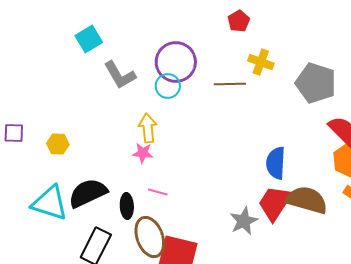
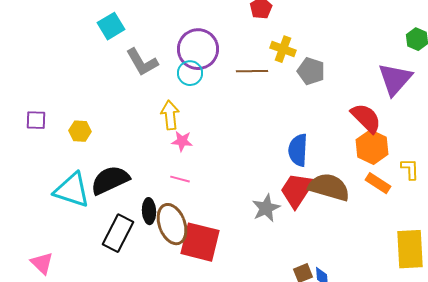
gray pentagon: (316, 83) -> (311, 71), moved, size x0.7
pink star: (143, 153) -> (182, 141), moved
black ellipse: (127, 206) -> (149, 211), moved

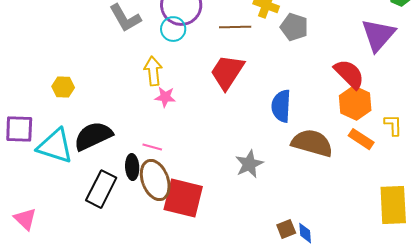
purple square: (36, 120) -> (19, 129), moved, size x1.4
pink line: (180, 179) -> (152, 147), moved
red trapezoid: (297, 190) -> (227, 72), moved

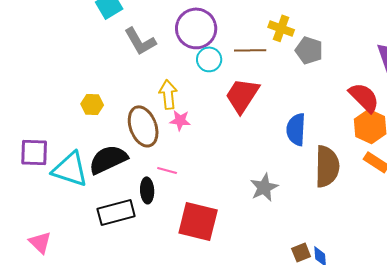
cyan circle: (173, 29) -> (209, 59), moved
yellow hexagon: (63, 87) -> (92, 104), moved
brown semicircle: (312, 143) -> (327, 166), turned 75
brown ellipse: (155, 180) -> (143, 126), moved
black rectangle: (101, 189) -> (116, 212), turned 48

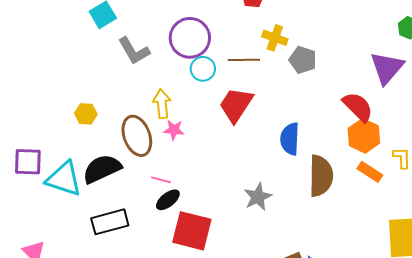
black ellipse: (147, 190) -> (168, 200), moved, turned 55

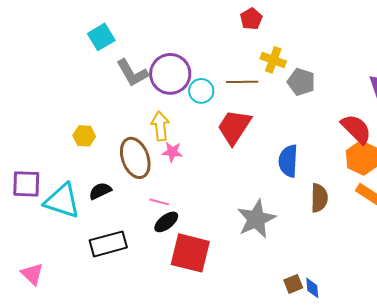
purple circle: (190, 38) -> (170, 74), moved
black semicircle: (102, 169) -> (100, 191), size x0.6
brown semicircle: (321, 176) -> (319, 198), size x0.7
gray star: (258, 197) -> (256, 219), size x1.4

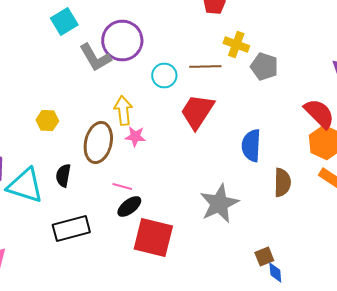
purple circle: (170, 74) -> (122, 40), moved
brown ellipse: (135, 158) -> (98, 142), turned 33
black semicircle: (100, 191) -> (63, 176), turned -55
brown square: (293, 284) -> (264, 256), moved

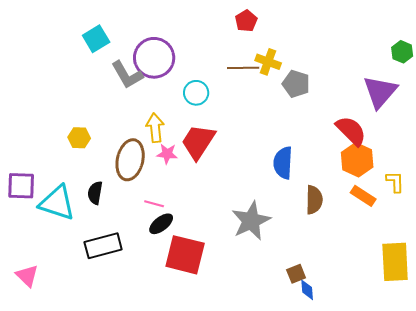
brown line: (205, 66) -> (243, 68), moved
red trapezoid: (197, 112) -> (198, 142), moved

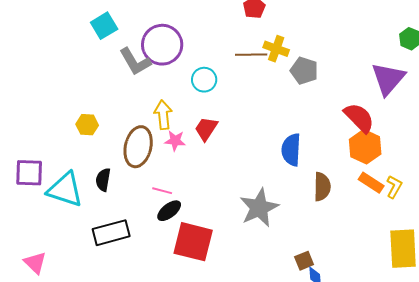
red trapezoid: (198, 142) -> (206, 129), size x0.7
yellow L-shape: (395, 182) -> (394, 187), moved, turned 30

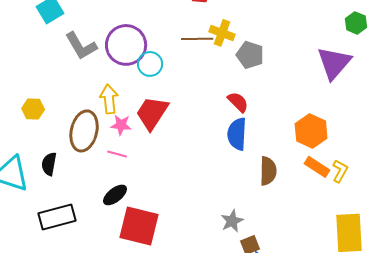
purple circle: (162, 45) -> (126, 45), moved
red semicircle: (359, 118) -> (238, 102), moved, size x0.7
red trapezoid: (206, 129) -> (152, 113), size x1.4
pink line: (162, 191) -> (117, 154), moved
gray star: (259, 208) -> (232, 221), moved, size x0.6

